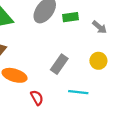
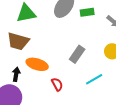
cyan line: (78, 92) -> (94, 79), turned -36

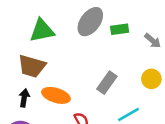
black arrow: (16, 74) -> (24, 98), moved

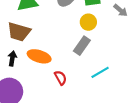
yellow circle: (151, 79) -> (88, 22), moved

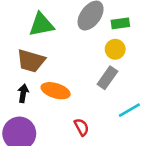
red semicircle: (61, 78) -> (81, 127), moved

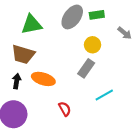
green rectangle: (120, 23) -> (97, 15), moved

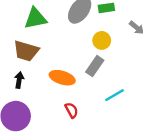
orange ellipse: (43, 79) -> (62, 78), moved

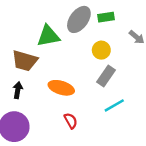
green triangle: (35, 18) -> (48, 36), moved
gray rectangle: (95, 66) -> (106, 76), moved

